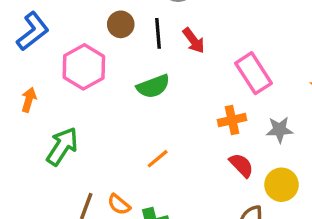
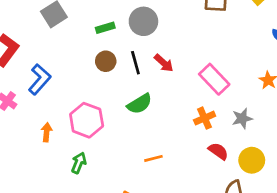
pink hexagon: (84, 67) -> (87, 120), moved
green arrow: (62, 146) -> (79, 163), size x0.7
orange line: (158, 159) -> (153, 158), turned 36

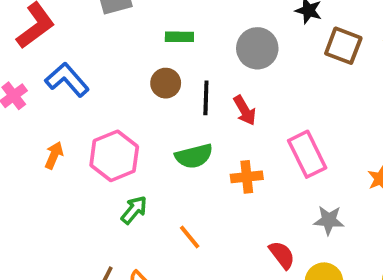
gray circle: (143, 21) -> (257, 48), moved
blue L-shape: (40, 79) -> (67, 80), turned -100
orange cross: (205, 118) -> (247, 177), moved
orange line: (153, 158) -> (190, 237), turned 48
green arrow: (79, 163) -> (134, 210), moved

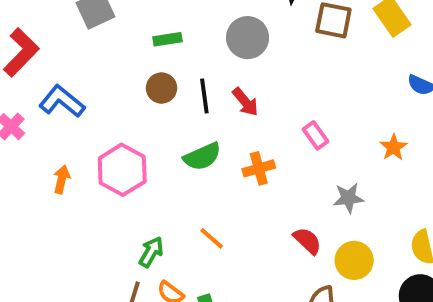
pink rectangle: (307, 154) -> (315, 135), size x0.6
green arrow: (134, 210) -> (151, 252), moved

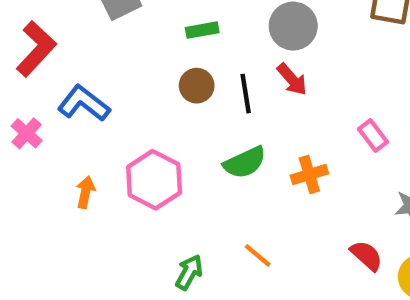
red arrow: (245, 102) -> (292, 79), moved

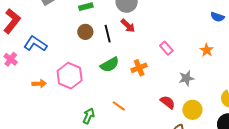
orange arrow: (85, 192) -> (39, 84), turned 80

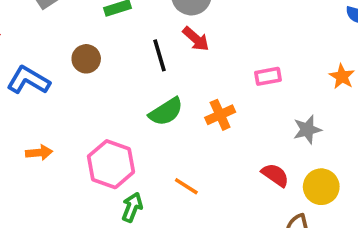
brown circle: (85, 32) -> (86, 59), moved
pink rectangle: (166, 48) -> (268, 76), turned -56
pink hexagon: (70, 76) -> (111, 164), moved

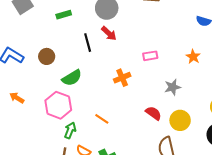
brown circle: (86, 59) -> (47, 56), moved
green semicircle: (166, 112) -> (72, 78), moved
orange arrow: (39, 153) -> (17, 98), turned -144

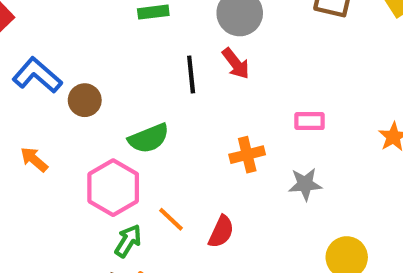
brown circle: (47, 56) -> (85, 100), moved
gray star: (173, 87) -> (305, 184), moved
red semicircle: (153, 113) -> (221, 232), moved, turned 70
orange line: (102, 119) -> (171, 219), moved

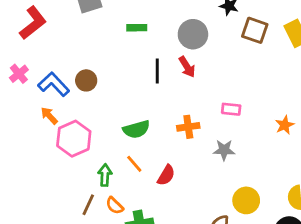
blue L-shape: (37, 75) -> (54, 84), moved
green semicircle: (149, 138) -> (136, 129), moved
pink hexagon: (113, 188) -> (74, 139), moved
green arrow: (128, 241) -> (105, 175), turned -35

